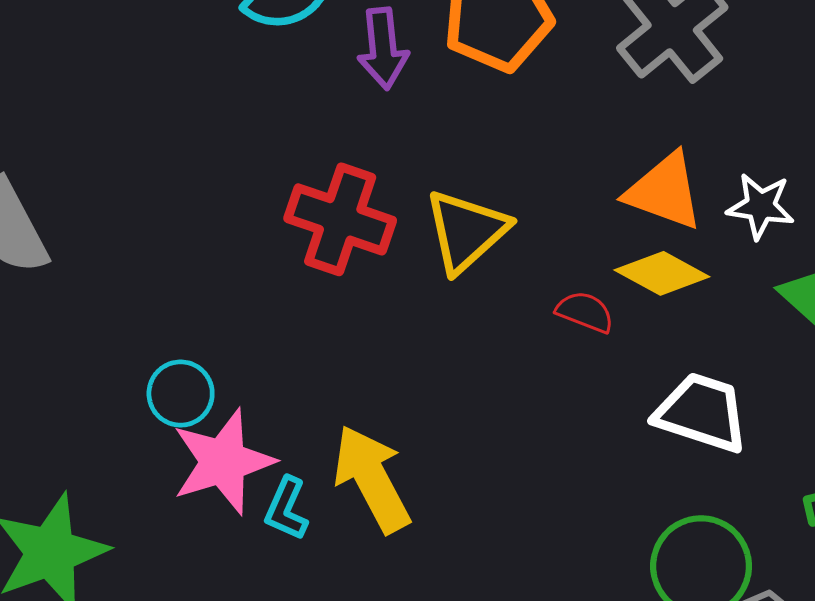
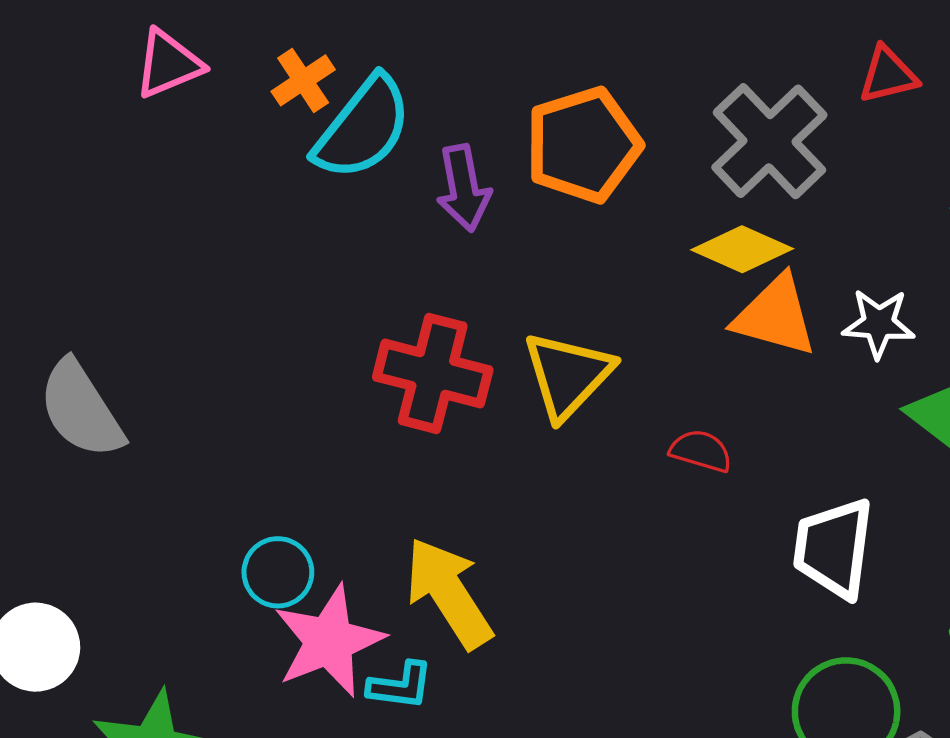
yellow diamond: (662, 273) -> (742, 249), moved
white trapezoid: (702, 413) -> (834, 548), turned -96
yellow arrow: (372, 479) -> (449, 593), moved
cyan L-shape: (286, 509) -> (400, 686), turned -102

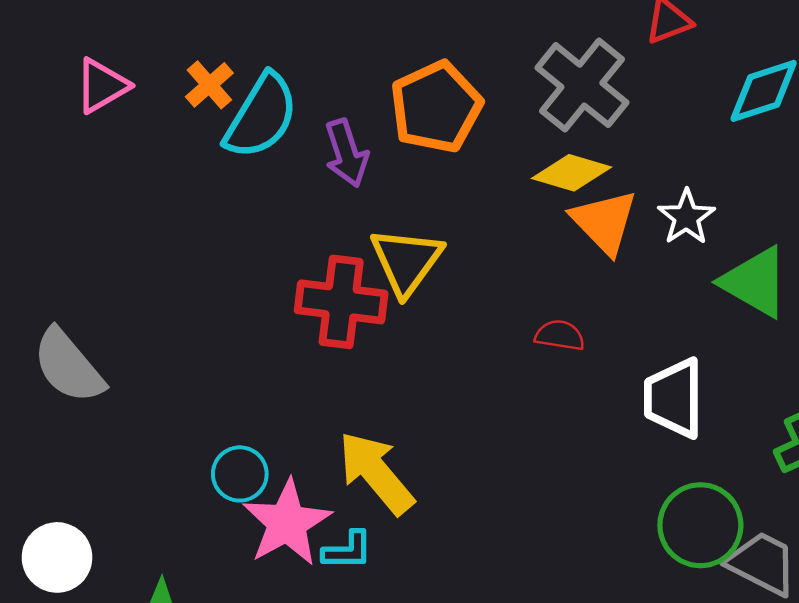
orange triangle: (775, 316) -> (604, 222), turned 38
white star: (879, 323) -> (686, 217), turned -30
yellow triangle: (568, 375) -> (406, 261), moved

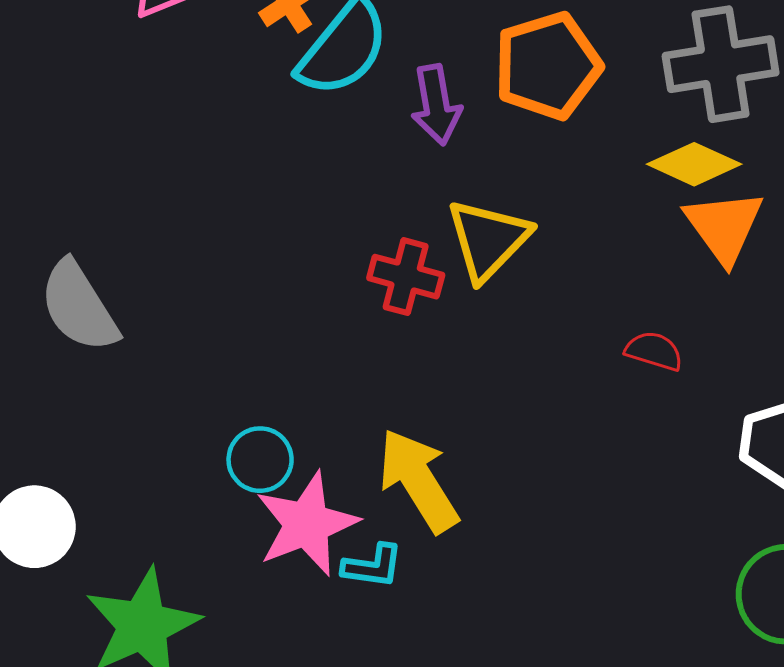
gray cross: (582, 85) -> (721, 64), turned 34
red cross: (341, 302) -> (406, 277), size x0.7

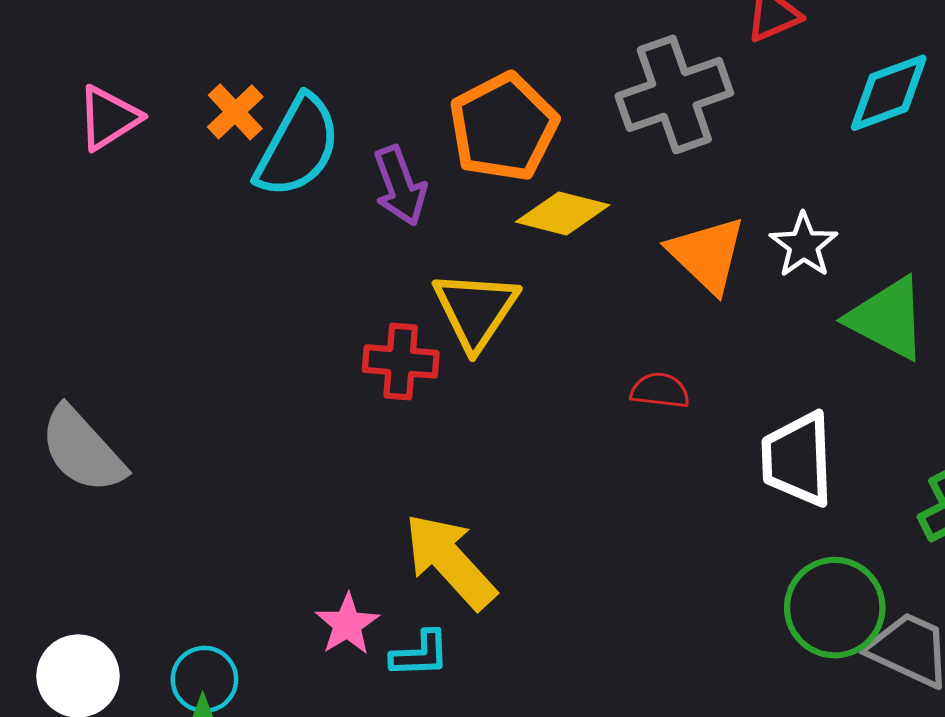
yellow diamond: (694, 164) -> (563, 213), moved
cyan circle: (260, 460) -> (204, 679), moved
pink star: (307, 524) -> (347, 624), size x0.6

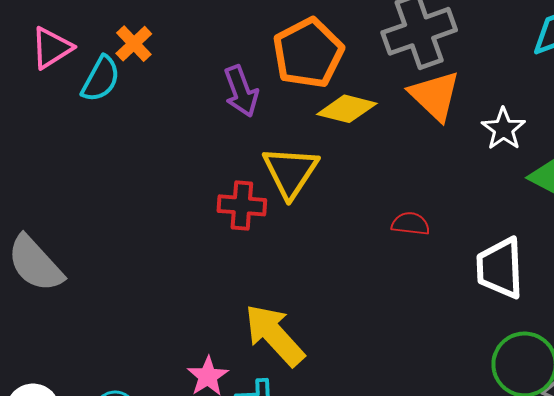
cyan semicircle: (298, 146) -> (101, 79), moved, size x0.7
orange triangle: (707, 255) -> (435, 96), moved

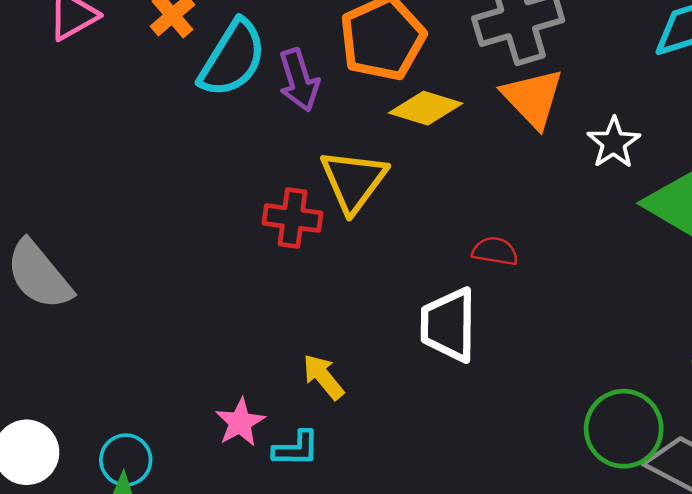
cyan semicircle: (101, 79) -> (232, 58), moved, size x1.4
white trapezoid: (500, 268) -> (449, 325), moved
yellow arrow: (274, 335) -> (323, 377), size x0.6

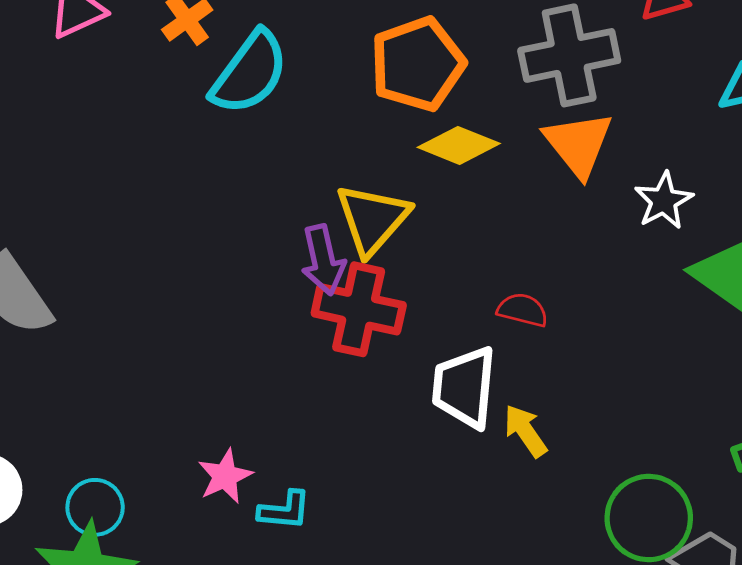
purple arrow: (299, 80) -> (323, 260), moved
red cross: (293, 218) -> (359, 309), moved, size x1.4
yellow arrow: (323, 377) -> (525, 431), moved

